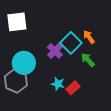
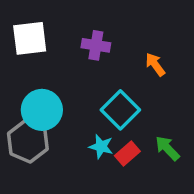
cyan square: (71, 43) -> (120, 110), moved
purple cross: (55, 51) -> (96, 45), moved, turned -35
green arrow: (88, 60) -> (167, 148), moved

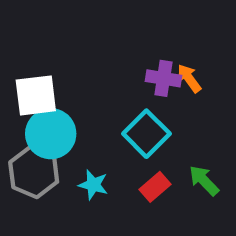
white square: (30, 38) -> (36, 95), moved
purple cross: (96, 45) -> (163, 78), moved
cyan star: (101, 146) -> (93, 185), moved

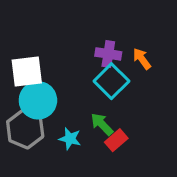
purple cross: (163, 78) -> (108, 54), moved
cyan square: (146, 134) -> (111, 81), moved
green arrow: (204, 181) -> (102, 124), moved

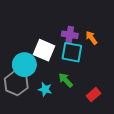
white square: (27, 72) -> (44, 50), moved, turned 30
cyan square: (111, 81) -> (72, 52), turned -35
red rectangle: (116, 140) -> (93, 95), moved

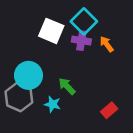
white square: (44, 50) -> (51, 31), moved
cyan square: (72, 52) -> (84, 21), moved, turned 35
green arrow: (66, 80) -> (67, 86), moved

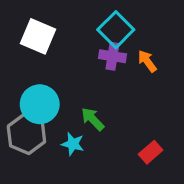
white square: (51, 31) -> (38, 36), moved

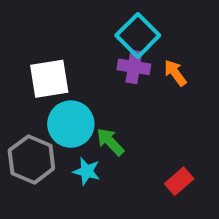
white square: (38, 36) -> (49, 79), moved, turned -32
cyan circle: (40, 104) -> (71, 124), moved

